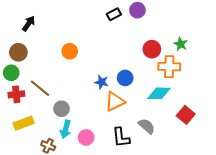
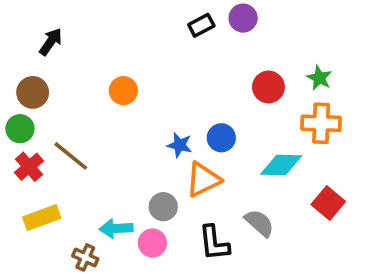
orange cross: (169, 67) -> (321, 123), moved
red cross: (16, 94) -> (29, 167), turned -35
gray circle: (61, 109) -> (163, 207), moved
cyan arrow: (66, 129) -> (116, 228), turned 72

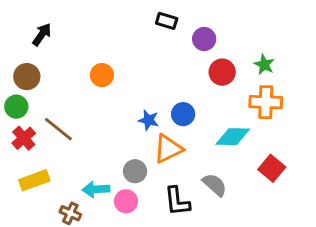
purple circle: (243, 18) -> (204, 39), moved
black rectangle: (201, 25) -> (167, 21), turned 45

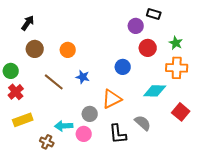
black rectangle: (167, 21) -> (154, 14), moved
brown circle: (27, 77) -> (35, 49), moved
blue circle: (183, 114) -> (123, 67), moved
blue star: (149, 120) -> (83, 77), moved
brown line: (58, 129) -> (54, 82), moved

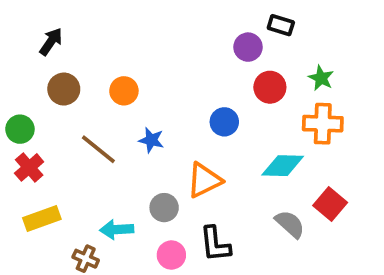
gray semicircle: (143, 123) -> (290, 224), moved
pink circle: (84, 134) -> (171, 255), moved

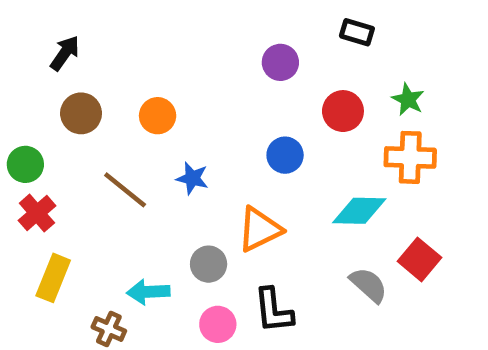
purple circle: (248, 47) -> (280, 62), moved
yellow rectangle: (42, 219) -> (53, 278), turned -48

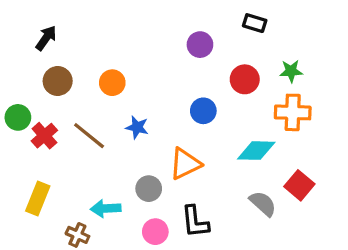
green star: (408, 99) -> (291, 71), turned -30
red cross: (37, 213) -> (44, 136), moved

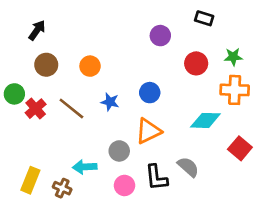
blue circle: (203, 111) -> (150, 93), moved
yellow rectangle: (38, 199) -> (30, 180), moved
gray semicircle: (263, 203) -> (188, 167), moved

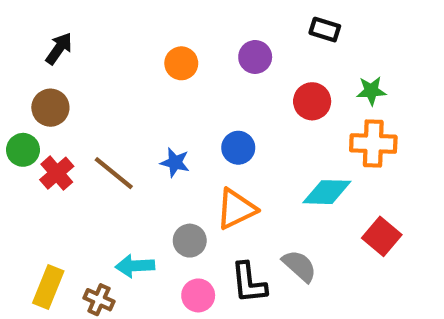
brown circle: (46, 65) -> (50, 108), moved
orange circle: (90, 66) -> (181, 63), moved

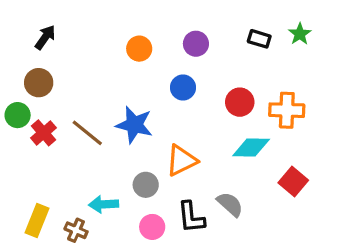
black rectangle: (325, 30) -> (259, 39), moved
green star: (371, 91) -> (300, 34), moved, turned -30
red circle: (312, 101) -> (240, 102), moved
blue circle: (238, 148) -> (183, 88), moved
blue star: (175, 162) -> (134, 125), size x1.6

